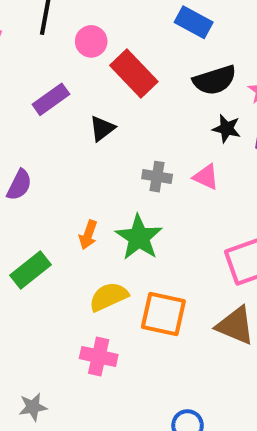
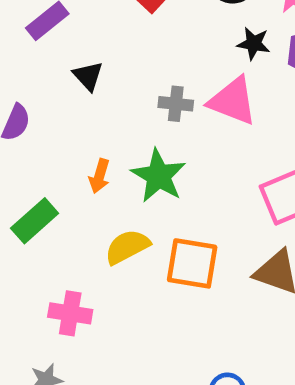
black triangle: (102, 129) -> (88, 76), moved, turned -32
pink triangle: (206, 177) -> (233, 101), size x1.6
pink cross: (99, 356) -> (70, 313), moved

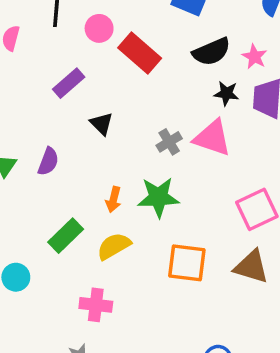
gray cross: (176, 104) -> (169, 142), turned -35
green star: (159, 176) -> (158, 197), turned -30
yellow semicircle: (127, 247) -> (114, 246), moved

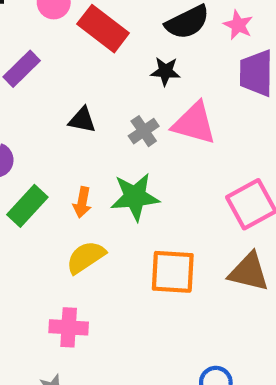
black star: (226, 93) -> (165, 71), moved
black triangle: (101, 124) -> (82, 120), moved, turned -30
green rectangle: (66, 236) -> (27, 206), moved

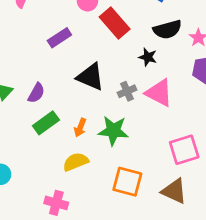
black triangle: (82, 120) -> (90, 77), size x1.6

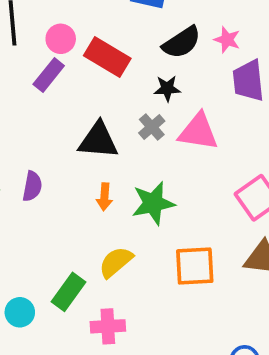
purple rectangle: (59, 38) -> (49, 75), moved
gray cross: (127, 91) -> (152, 127), moved
green rectangle: (46, 123) -> (68, 292), moved
orange arrow: (80, 128) -> (104, 197), moved

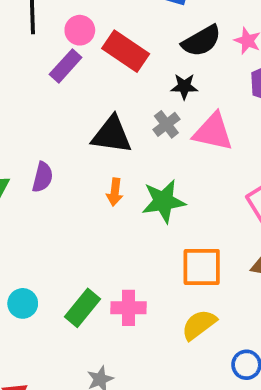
yellow semicircle: (116, 262) -> (199, 325), moved
green rectangle: (68, 292) -> (83, 308), moved
pink cross: (108, 326) -> (128, 308), moved

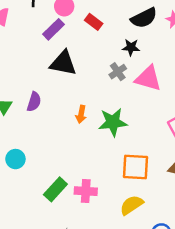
red rectangle: (126, 51) -> (94, 22), size x0.6
black triangle: (112, 135) -> (63, 63), moved
cyan circle: (23, 303) -> (15, 159), moved

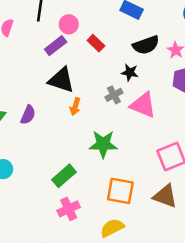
orange arrow: (81, 114) -> (75, 106), moved
green rectangle: (55, 189) -> (64, 176), moved
pink cross: (86, 191) -> (69, 209), turned -35

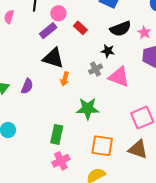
green rectangle: (64, 176) -> (57, 134), turned -36

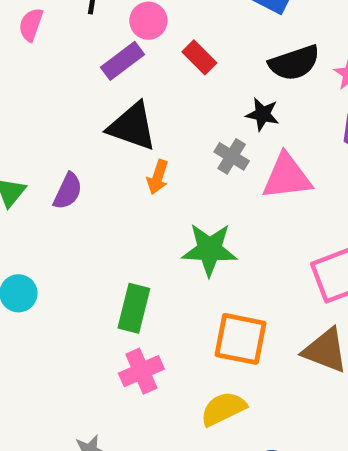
gray cross: (96, 69) -> (232, 156), turned -32
pink triangle: (119, 77) -> (287, 177), turned -30

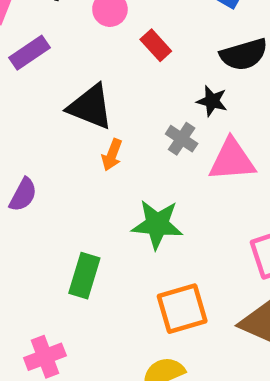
purple rectangle: (123, 61) -> (29, 53), moved
purple semicircle: (68, 191) -> (23, 195), moved
orange square: (240, 339) -> (182, 309), turned -30
pink cross: (141, 371) -> (45, 357), moved

